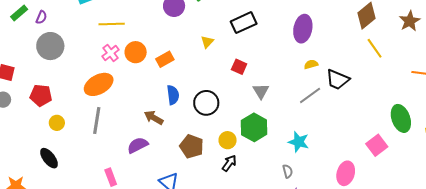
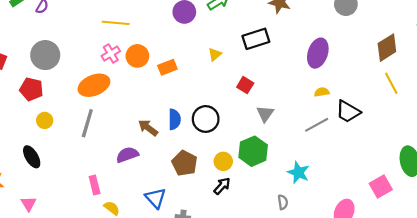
gray circle: (50, 46) -> (45, 55), moved
blue semicircle: (173, 95) -> (175, 119), moved

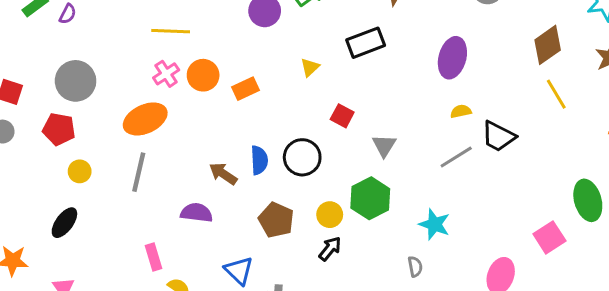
red square: (245, 85) -> (342, 116), moved
purple semicircle: (127, 155) -> (197, 213), turned 30
black ellipse: (32, 157) -> (64, 223), turned 70

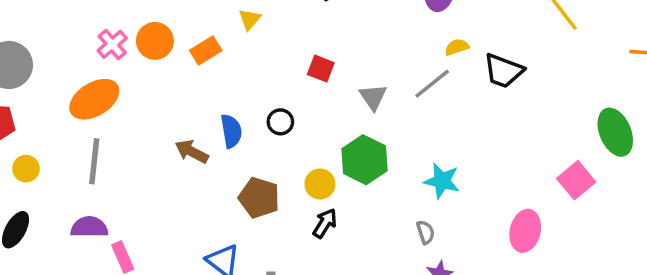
yellow triangle: (310, 67) -> (250, 19), moved
black circle: (302, 157) -> (280, 122), size x0.6
gray line: (456, 157) -> (432, 84), moved
purple semicircle: (197, 213) -> (89, 227), moved

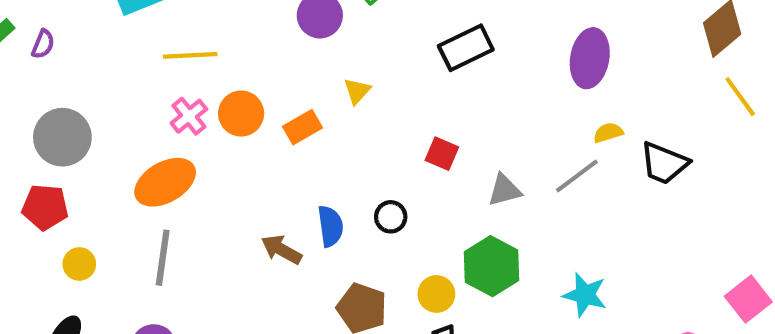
gray triangle: (373, 97) -> (504, 190), turned 48

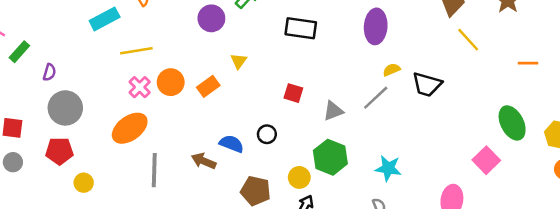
purple semicircle: (43, 44) -> (49, 72), moved
black rectangle: (466, 48) -> (301, 28), turned 40
blue semicircle: (330, 226) -> (231, 144), turned -55
gray line: (163, 258) -> (154, 170), moved

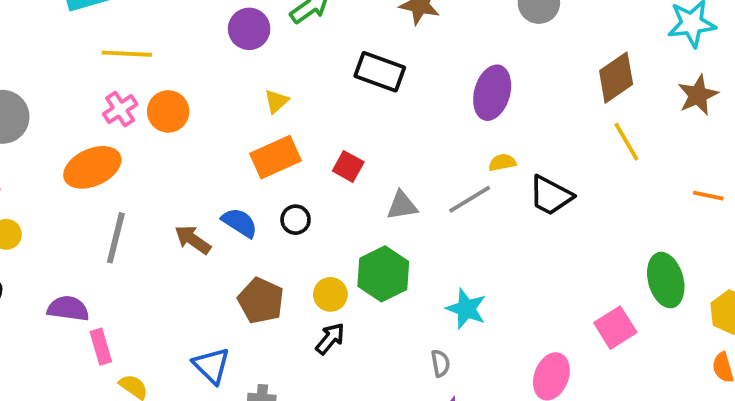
orange rectangle: (208, 86) -> (276, 157), moved, size x1.4

